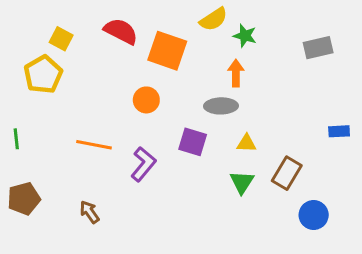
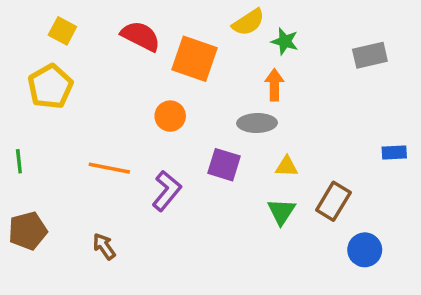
yellow square: (61, 39) -> (62, 31), moved

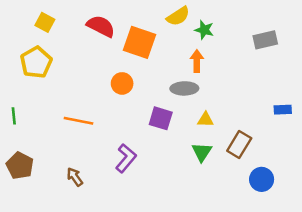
purple L-shape: (167, 191) -> (126, 158), moved
brown pentagon: (28, 231) -> (20, 166), turned -30

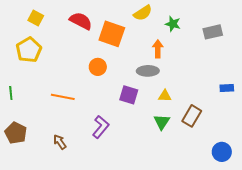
green star: (204, 30) -> (173, 24), moved
blue circle: (262, 179) -> (222, 152), moved

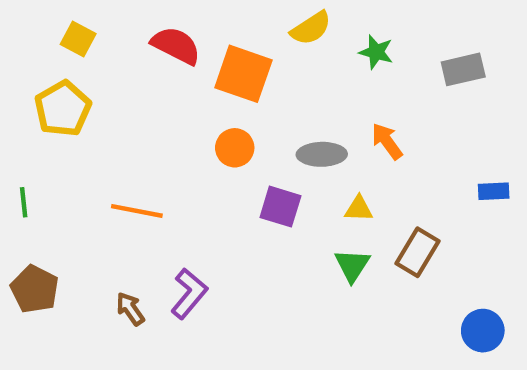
orange arrow: (158, 49) -> (387, 141), moved, turned -36
orange circle: (98, 67) -> (235, 148), moved
purple L-shape: (101, 127) -> (189, 294), moved

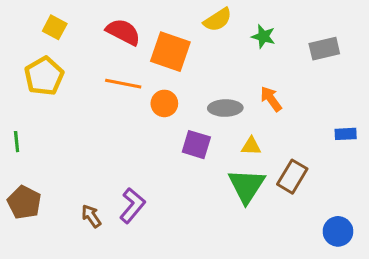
orange line: (137, 211) -> (123, 84), moved
green triangle: (352, 265) -> (247, 186), size x1.5

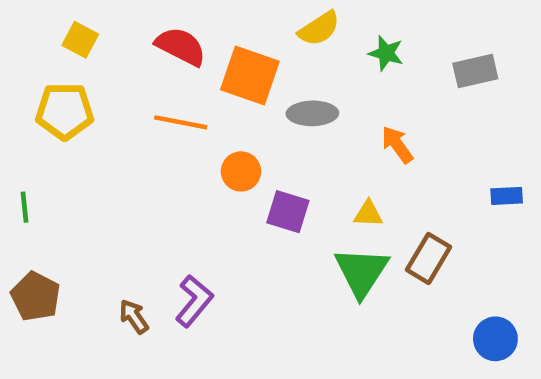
yellow pentagon: (44, 76) -> (65, 111), turned 30
orange circle: (164, 103) -> (241, 171), moved
gray ellipse: (225, 108) -> (312, 113), moved

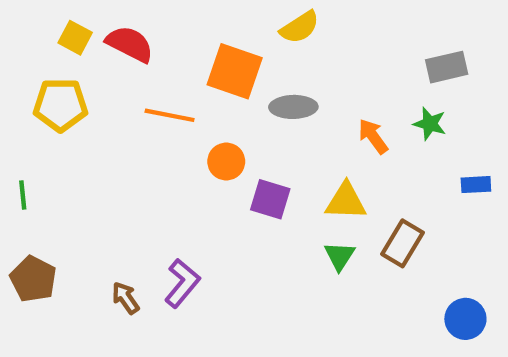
red semicircle: (181, 46) -> (130, 44), moved
green star: (386, 53) -> (430, 124), moved
yellow triangle: (368, 214) -> (346, 201), size x1.5
green triangle: (361, 272) -> (340, 256), size x0.6

